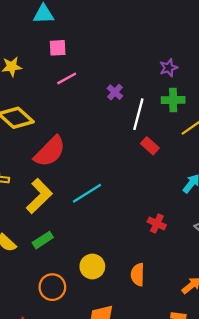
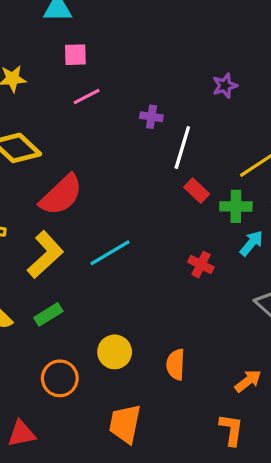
purple cross: (115, 92) -> (151, 117), turned -35
green cross: (173, 100) -> (236, 206), moved
red cross: (157, 223) -> (201, 265), moved

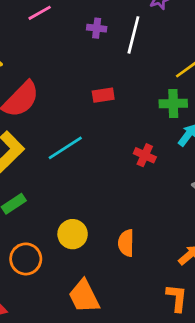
white line: (182, 147) -> (133, 35), moved
red rectangle: (197, 191) -> (103, 95), moved, turned -50
orange trapezoid: (125, 424) -> (84, 296), turned -36

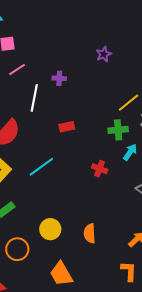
white line: (133, 35) -> (34, 98), moved

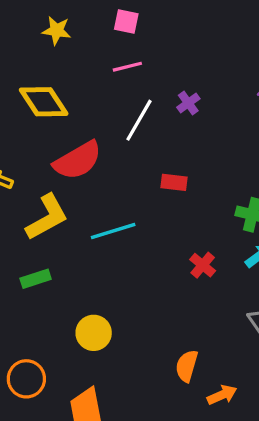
purple cross: (59, 78) -> (188, 103), turned 32
orange semicircle: (90, 233) -> (187, 366), moved
orange circle: (17, 249) -> (26, 379), moved

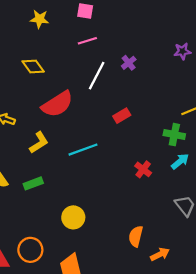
yellow diamond: (44, 102) -> (33, 66), size x0.7
red rectangle: (174, 182) -> (122, 116), turned -35
yellow L-shape: (47, 217) -> (39, 143), size x0.7

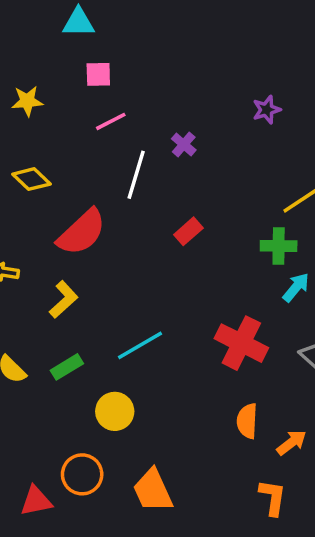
cyan line: (83, 150) -> (140, 345), moved
red cross: (143, 169) -> (241, 343), moved, size x1.8
yellow circle: (73, 217) -> (115, 411), moved

